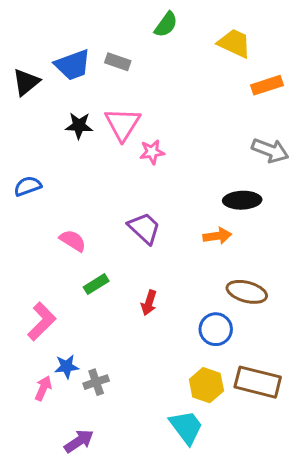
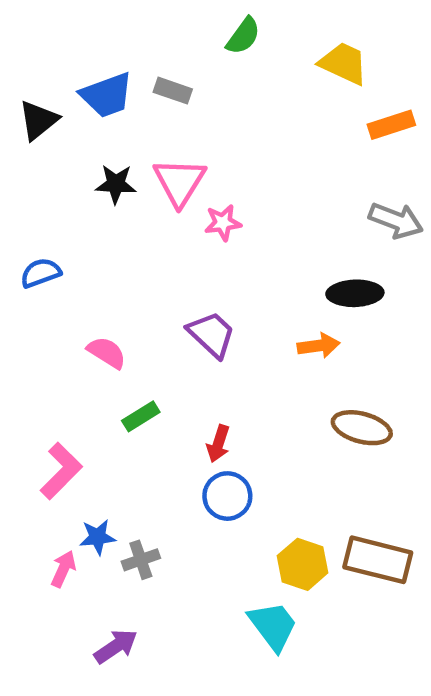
blue circle: (216, 329) -> (227, 496), moved

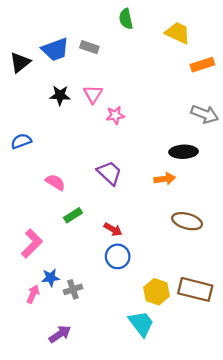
green semicircle: (243, 36) -> (126, 19), turned 132
pink triangle: (180, 182) -> (93, 94), size x0.7
red arrow: (218, 444) -> (113, 229), turned -78

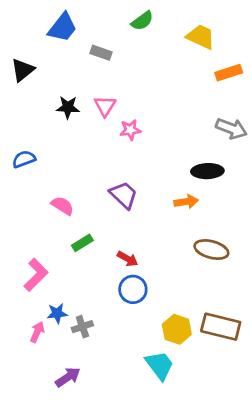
green semicircle: (126, 19) -> (142, 21), turned -114
blue trapezoid: (55, 49) -> (62, 27), moved, turned -32

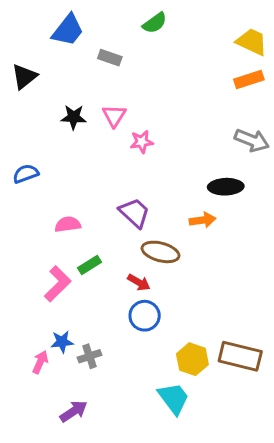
yellow trapezoid: (201, 37) -> (252, 42), moved
pink semicircle: (62, 206) -> (68, 224), turned -40
brown ellipse: (211, 250) -> (161, 252), moved
pink L-shape: (36, 275) -> (58, 284), moved

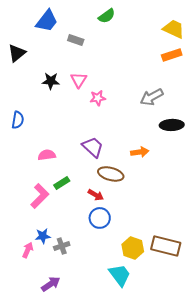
gray arrow: (252, 140) -> (152, 97), moved, turned 130
blue semicircle: (26, 174) -> (18, 120), turned 120
black ellipse: (226, 187) -> (172, 125), moved

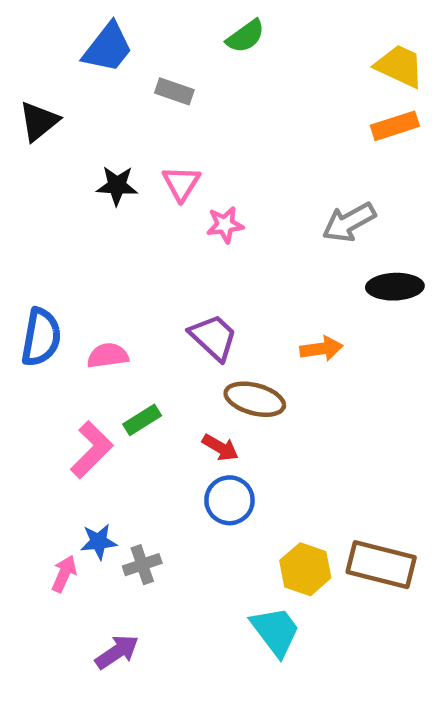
blue semicircle: (18, 120) -> (41, 337), moved, size x1.4

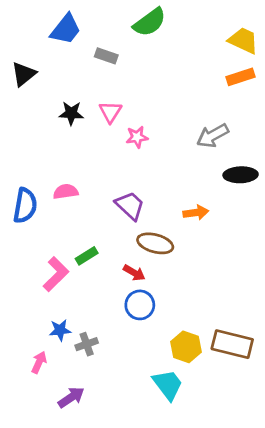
green semicircle: (246, 36) -> (150, 22), size x1.4
pink semicircle: (108, 356) -> (66, 192), moved
pink arrow: (64, 574) -> (39, 362), moved

